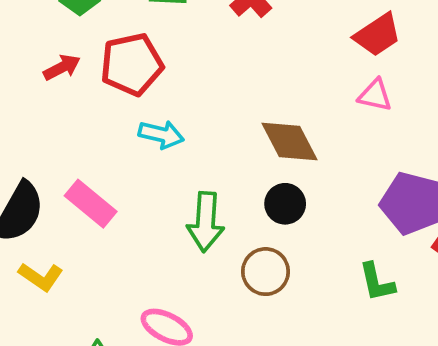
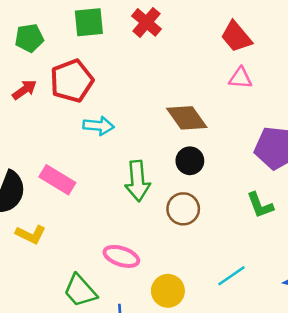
red trapezoid: (378, 35) -> (236, 37), turned 92

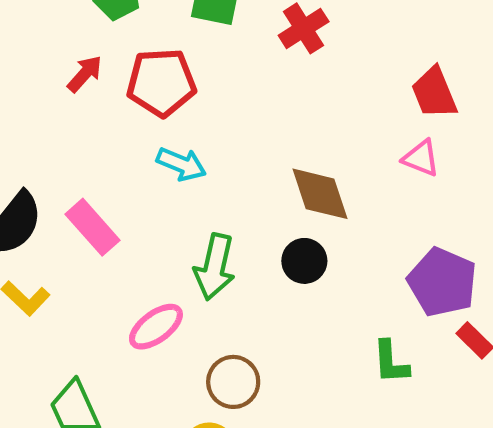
red arrow: (24, 90) -> (85, 74), turned -30
brown circle: (183, 209) -> (233, 382), moved
pink ellipse: (121, 256) -> (156, 327), moved, turned -72

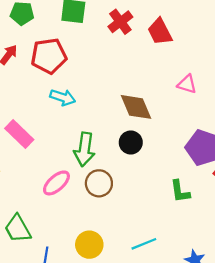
red trapezoid: (434, 93) -> (160, 32), moved
brown circle: (233, 382) -> (99, 183), moved

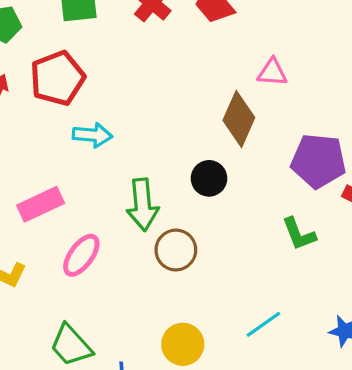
brown diamond: (136, 107) -> (239, 119), moved, turned 60
pink rectangle: (19, 134) -> (41, 204), turned -56
pink ellipse: (56, 183) -> (81, 255), moved

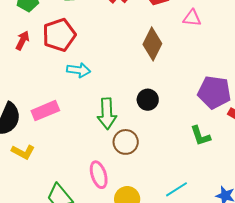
pink triangle: (272, 72) -> (192, 18), moved
brown diamond: (239, 119) -> (152, 44), moved
pink ellipse: (81, 255) -> (99, 175), moved, turned -56

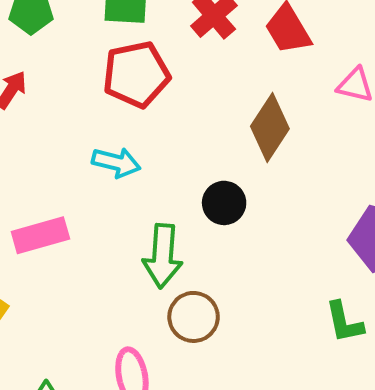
red pentagon: (59, 35) -> (136, 74), moved
black circle: (148, 100) -> (224, 203), moved

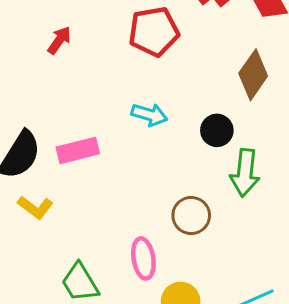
cyan arrow: (116, 162) -> (149, 115), moved
green arrow: (163, 256) -> (245, 173), moved

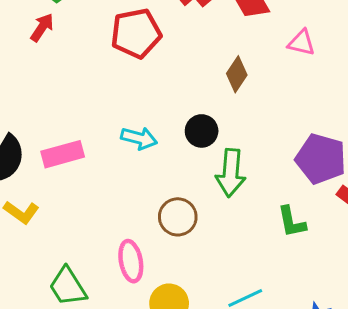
red arrow: (59, 40) -> (42, 27), moved
brown diamond: (253, 75) -> (237, 74), size x0.7
cyan arrow: (149, 115) -> (139, 138), moved

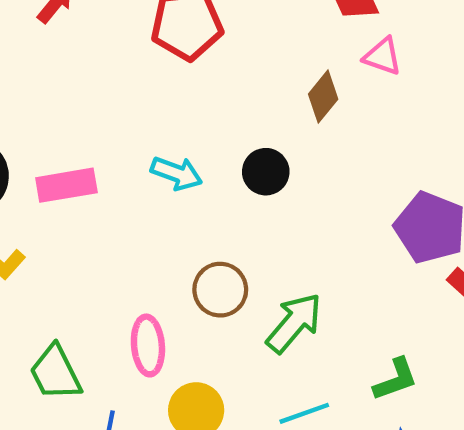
pink triangle: (301, 43) -> (383, 56), moved
green arrow: (231, 173) -> (294, 323), moved, turned -150
green L-shape: (292, 222) -> (395, 379), moved, turned -104

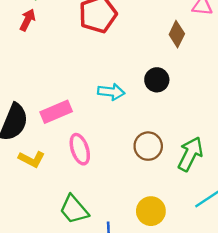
pink ellipse: (148, 345) -> (80, 149), moved

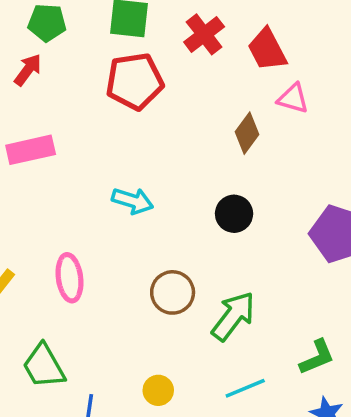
black circle: (157, 80) -> (234, 214), moved
pink rectangle: (56, 112) -> (31, 150), moved
yellow circle: (151, 211) -> (158, 390), size x0.7

